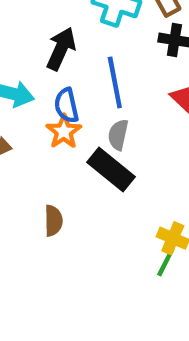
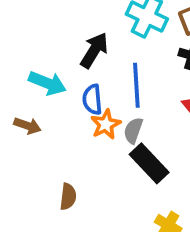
orange star: (64, 132) -> (106, 124), moved
black rectangle: (111, 169) -> (149, 163), moved

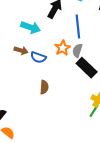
blue semicircle: (92, 100) -> (38, 57), moved, turned -63

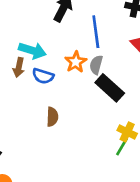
cyan arrow: (31, 27) -> (32, 50), moved
brown arrow: (21, 50) -> (19, 67), turned 88

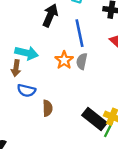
blue semicircle: (43, 76) -> (26, 91), moved
black rectangle: (110, 88) -> (94, 119), moved

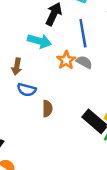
cyan arrow: (27, 53) -> (39, 41), moved
gray semicircle: (82, 61) -> (84, 62), turned 105

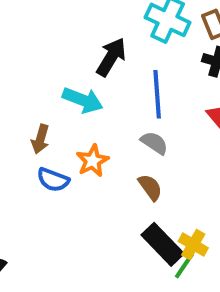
orange star: (66, 60) -> (93, 161), moved
brown semicircle: (47, 109) -> (150, 187), moved, turned -42

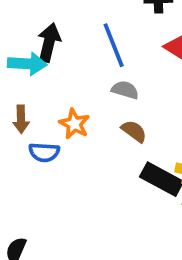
black arrow: (111, 57) -> (49, 43), moved
cyan arrow: (83, 100) -> (27, 64), moved

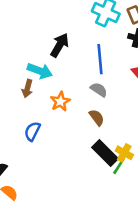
cyan arrow: (27, 64) -> (40, 71), moved
blue semicircle: (44, 152) -> (32, 131), moved, turned 96

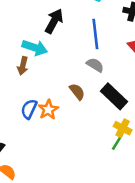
orange star: (60, 101) -> (48, 110), moved
brown semicircle: (97, 117) -> (77, 92), moved
black rectangle: (105, 153) -> (114, 96), moved

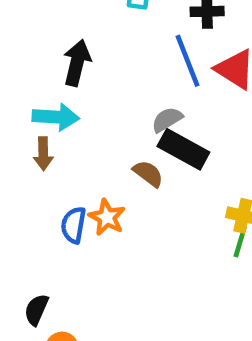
blue line: (95, 34) -> (187, 61), moved
gray semicircle: (95, 65) -> (167, 120), turned -48
black rectangle: (114, 96) -> (183, 149), moved

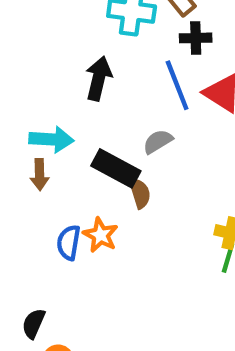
black arrow: (77, 63) -> (99, 78), moved
black rectangle: (183, 149) -> (116, 168), moved
brown semicircle: (148, 174) -> (140, 193), turned 36

